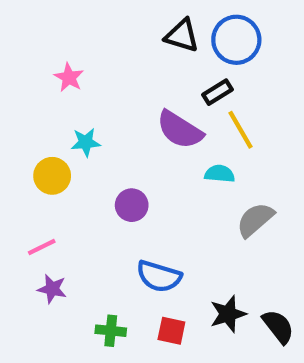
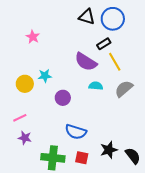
cyan star: (86, 142) -> (45, 76), moved
cyan semicircle: (220, 174) -> (96, 86), moved
gray semicircle: (255, 220) -> (124, 89), moved
green cross: (111, 331) -> (53, 158), size x1.6

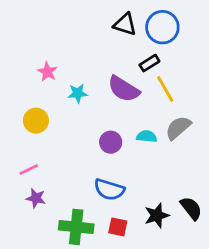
pink star: (33, 37) -> (47, 72), moved
cyan star: (45, 76) -> (78, 93), moved
cyan semicircle: (96, 86) -> (147, 136), moved
purple circle: (63, 98) -> (111, 142), moved
black semicircle: (133, 156) -> (191, 208), moved

